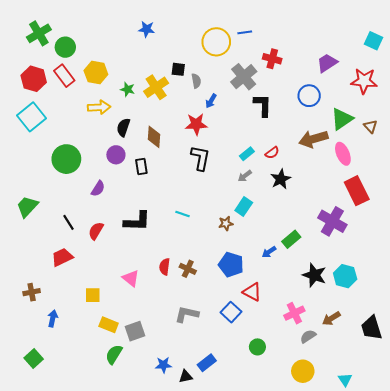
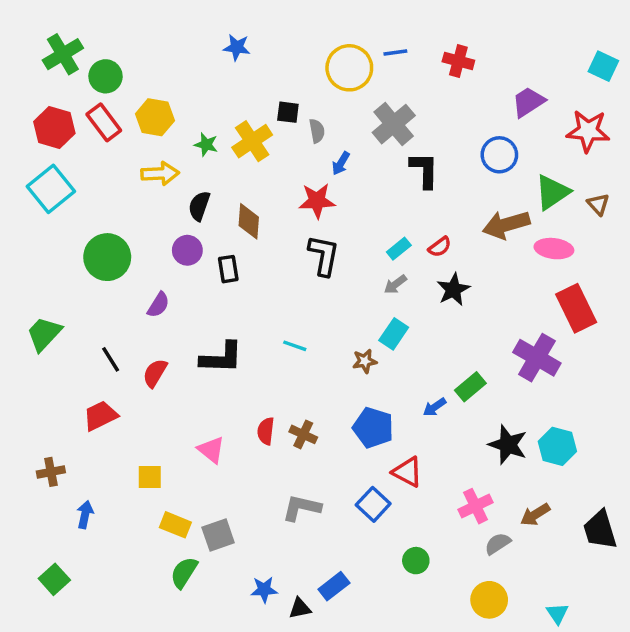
red cross: (272, 59) -> (458, 61), moved
pink ellipse: (343, 154) -> (554, 249), turned -60

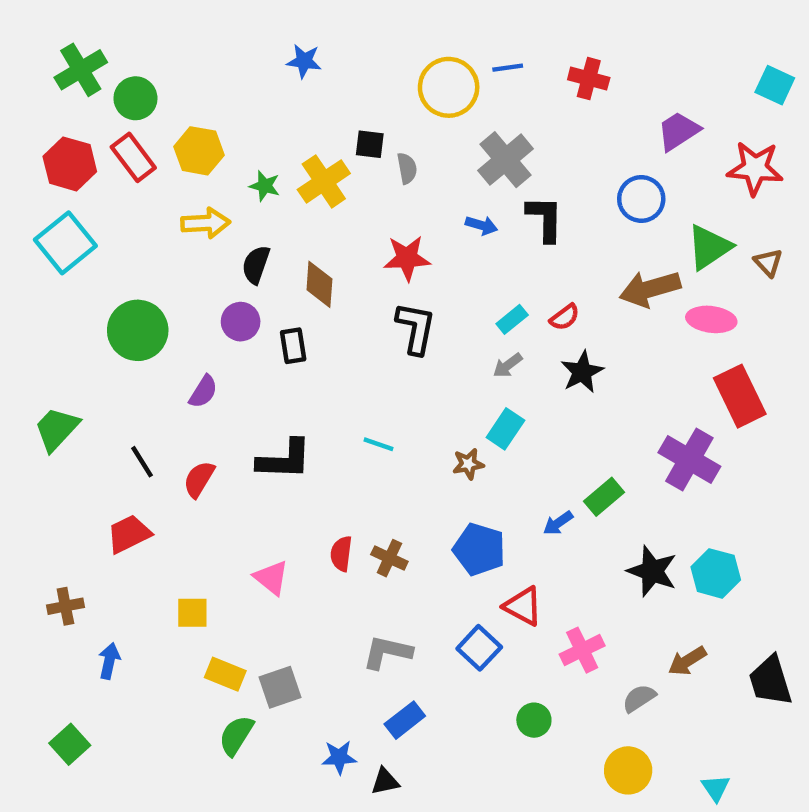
blue arrow: (341, 163) -> (481, 225), moved, turned -105
pink cross: (476, 506) -> (582, 650), moved
blue rectangle: (334, 586) -> (405, 720), moved

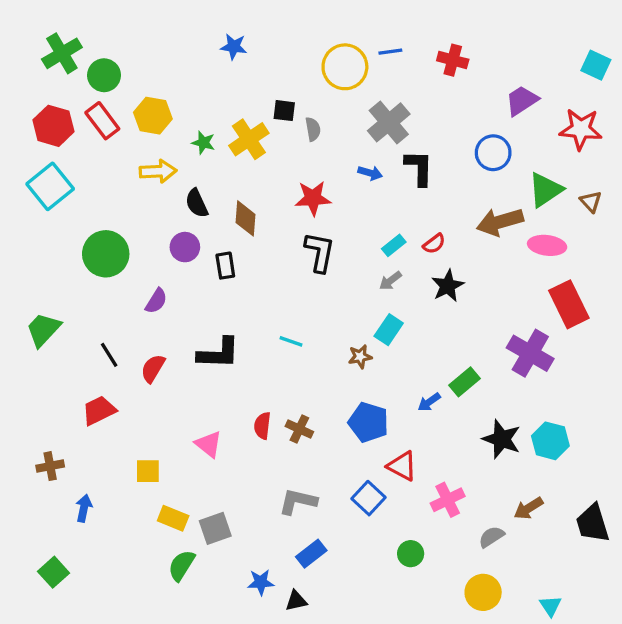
black semicircle: (256, 265) -> (197, 203), turned -44

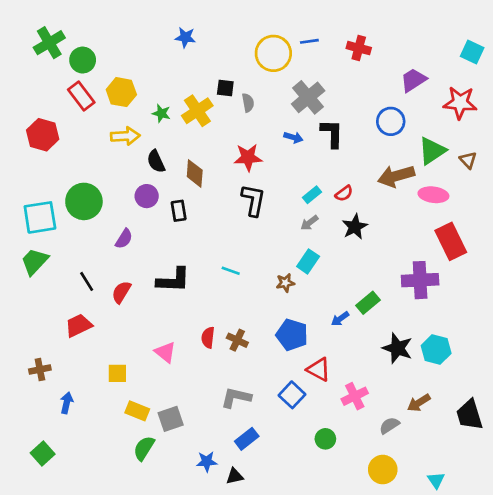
red hexagon: (53, 126) -> (43, 135), moved
cyan square: (50, 186) -> (40, 217), moved, turned 30
purple cross: (530, 353) -> (420, 280), turned -33

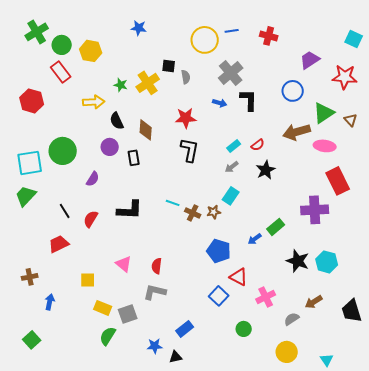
yellow hexagon: (121, 92) -> (91, 51), moved
red semicircle: (208, 337) -> (157, 266), moved
brown cross: (237, 340) -> (193, 213), moved
gray L-shape: (236, 397) -> (155, 292), moved

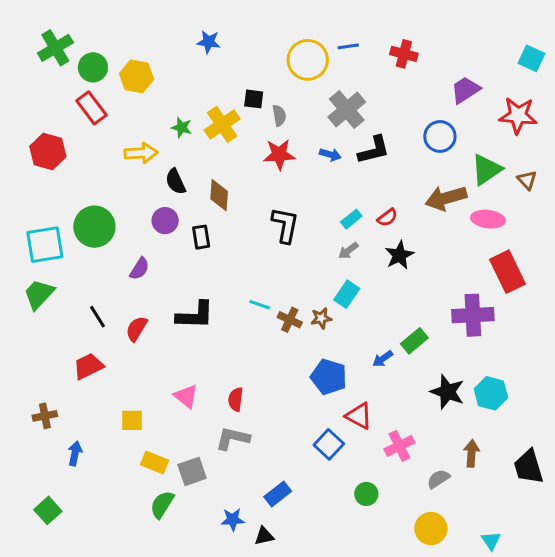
black L-shape: (249, 100) -> (374, 150), turned 75
red star: (186, 118) -> (279, 155), moved
brown arrow: (314, 302) -> (471, 453), turned 126

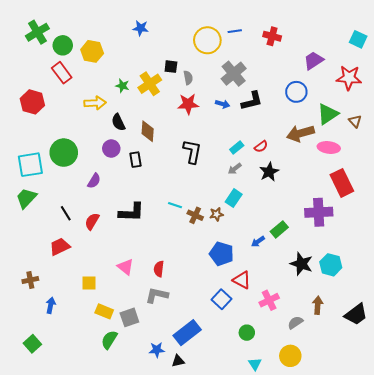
black trapezoid: (529, 467) -> (356, 314), turned -110
blue rectangle: (278, 494) -> (187, 333), size x1.5
cyan triangle: (491, 541) -> (255, 364), moved

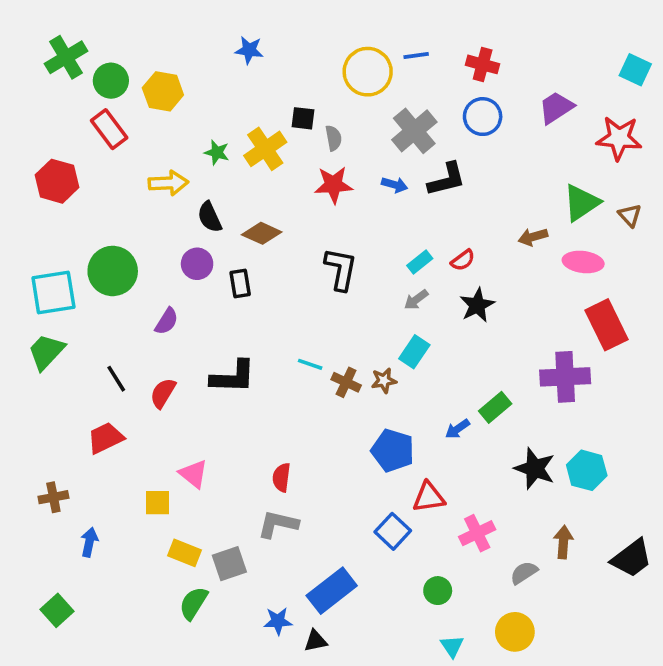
blue circle: (296, 92) -> (483, 117), moved
brown diamond: (148, 131) -> (262, 233), turned -70
brown arrow: (300, 133) -> (533, 237), size x0.6
pink triangle: (125, 267) -> (193, 474), moved
red triangle: (242, 280) -> (429, 497), turned -36

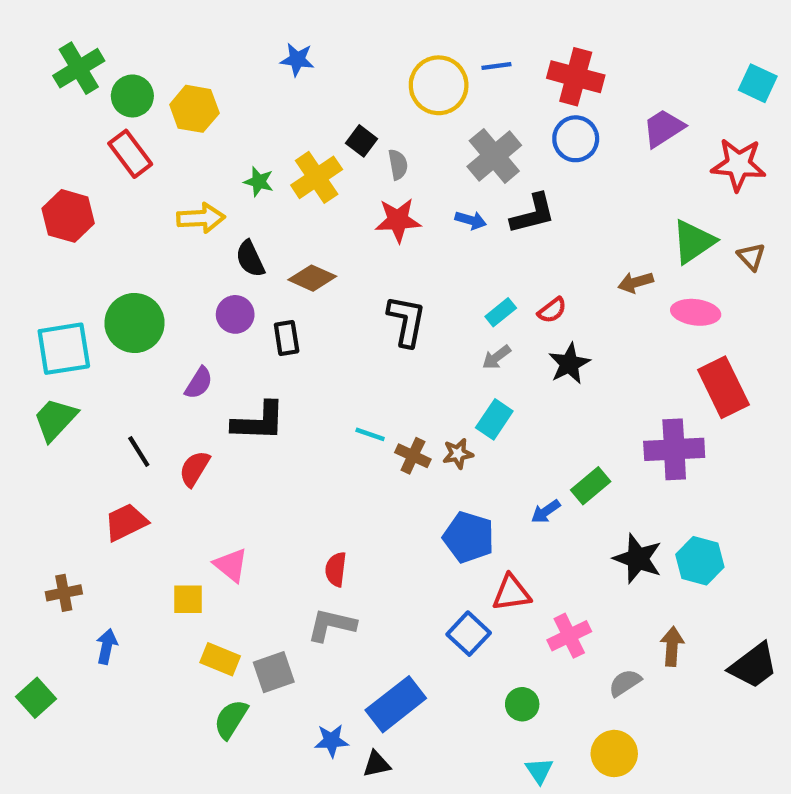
red cross: (483, 64) -> (576, 77), size x1.4
black square: (303, 118) -> (362, 141), turned 30
black L-shape: (233, 377) -> (259, 422), moved
green square: (57, 610) -> (36, 698), moved

